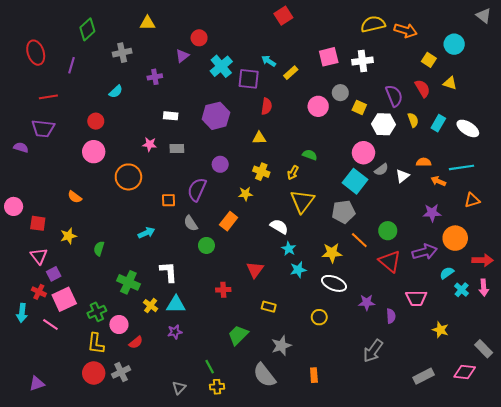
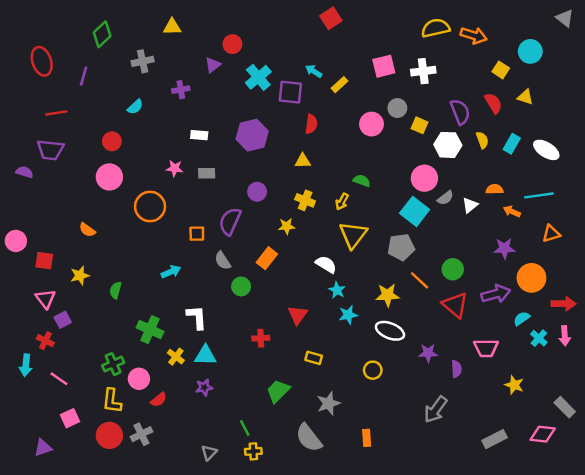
pink square: (64, 299) -> (70, 418), moved, size x0.7

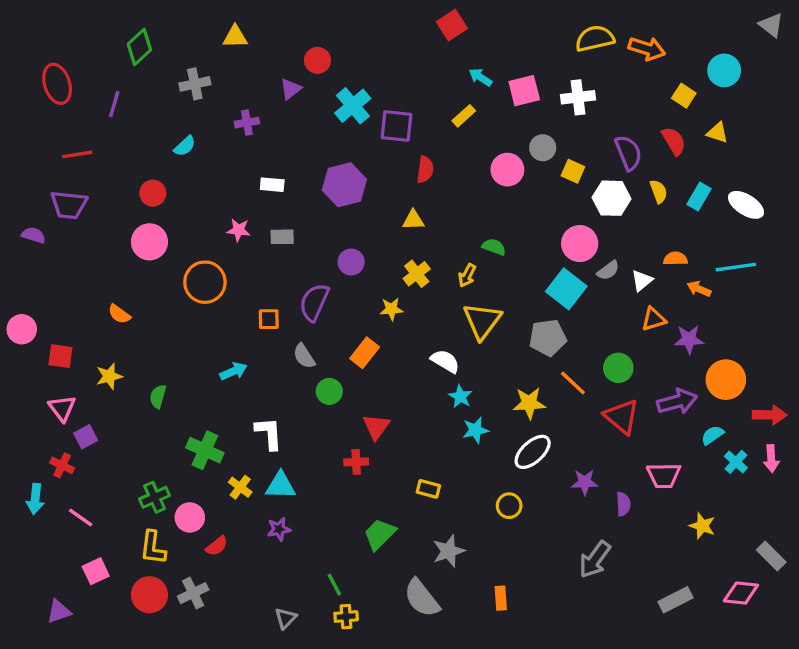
cyan arrow: (314, 71) -> (481, 77), moved
yellow cross: (305, 200) -> (417, 274), turned 30
orange triangle: (551, 234) -> (654, 319), moved
red triangle: (298, 315) -> (376, 427), moved
white ellipse: (390, 331) -> (533, 452), turned -64

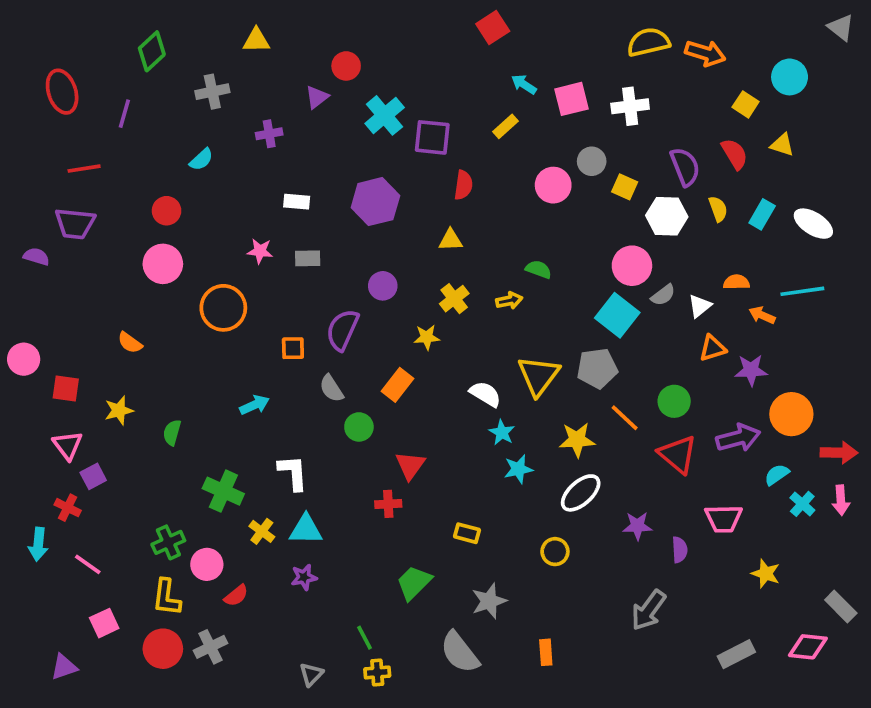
yellow arrow: (467, 275) -> (509, 301), turned -130
yellow triangle: (482, 321) -> (538, 376), moved

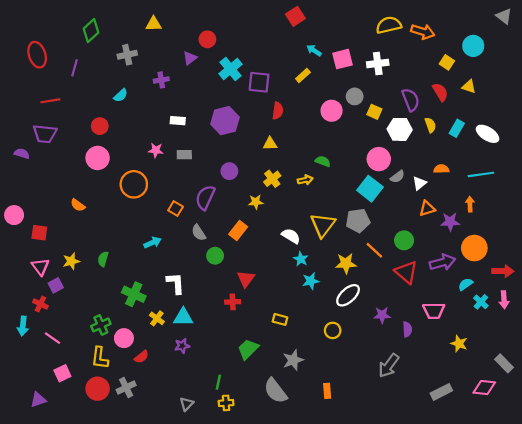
orange arrow: (762, 315) -> (470, 204), moved, turned 64
orange square: (293, 348) -> (176, 208), turned 32
yellow star: (119, 410) -> (71, 261), moved
green line: (364, 638) -> (218, 382), turned 40

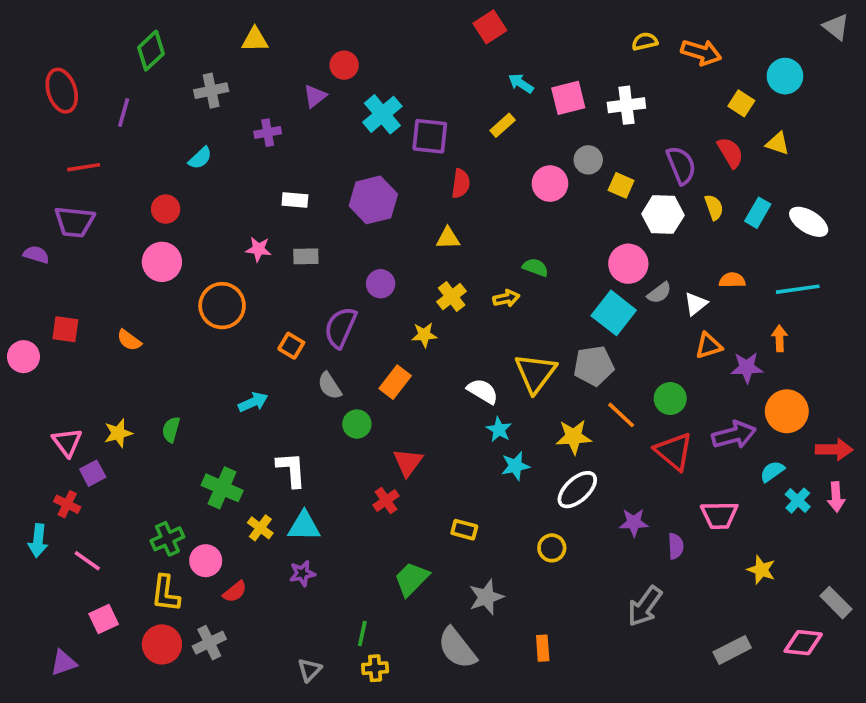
yellow semicircle: (389, 25) -> (645, 41), size x0.6
red square: (39, 233) -> (65, 329), moved
red cross: (233, 302) -> (386, 501), turned -32

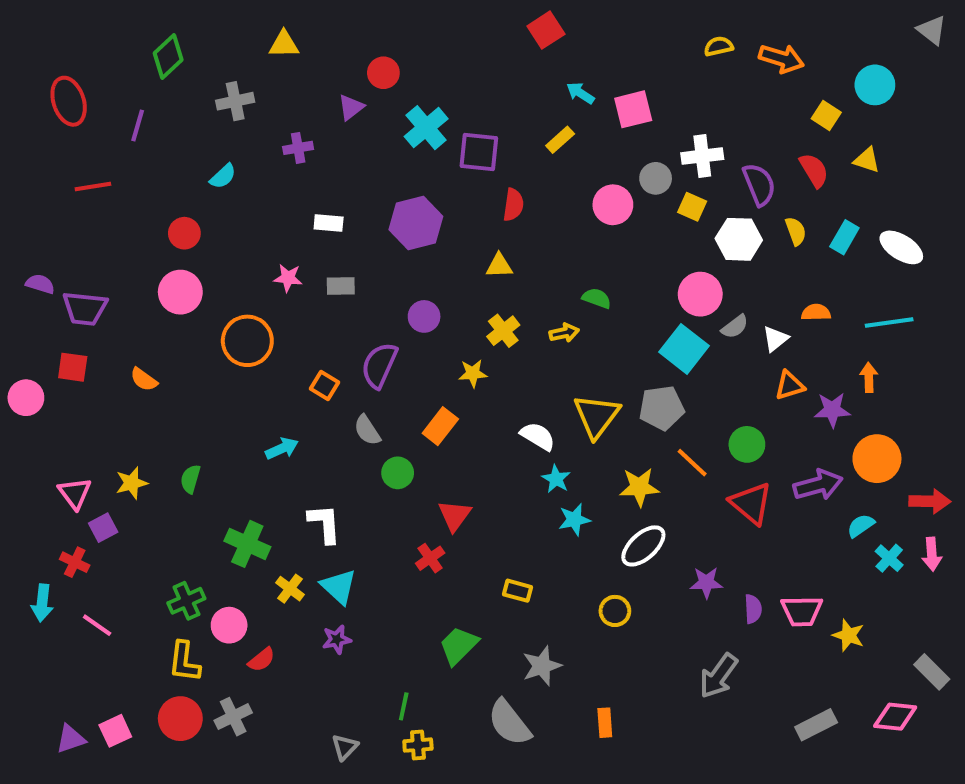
white cross: (626, 105) -> (702, 156), moved
purple trapezoid: (74, 222) -> (85, 308), moved
pink trapezoid: (719, 515) -> (802, 611), moved
cyan triangle: (304, 526) -> (339, 587), turned 42
pink square: (104, 619) -> (115, 731), moved

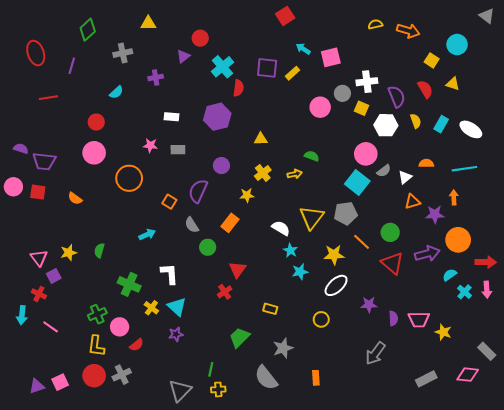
purple square: (479, 152) -> (267, 68), moved
red semicircle: (513, 205) -> (238, 88), moved
pink circle: (26, 398) -> (13, 187), moved
gray triangle: (345, 747) -> (180, 391), size x1.6

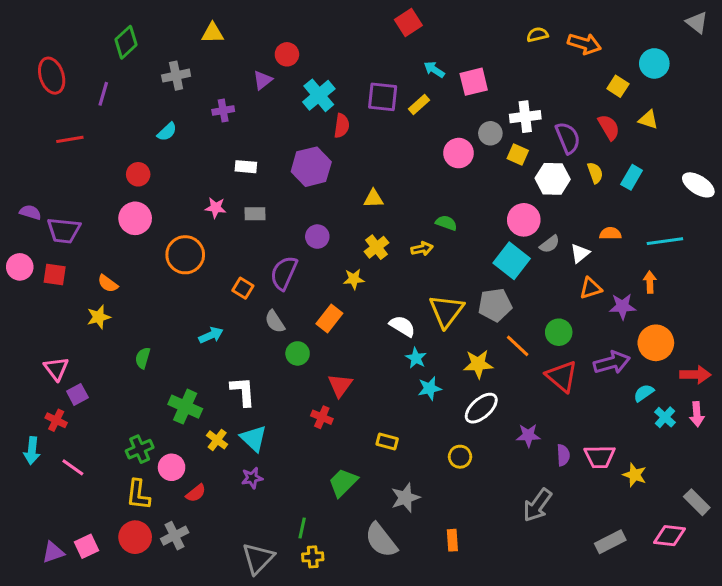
white ellipse: (471, 129) -> (698, 185), moved
yellow star: (69, 253) -> (99, 317), moved
red cross: (225, 292) -> (322, 417), turned -32

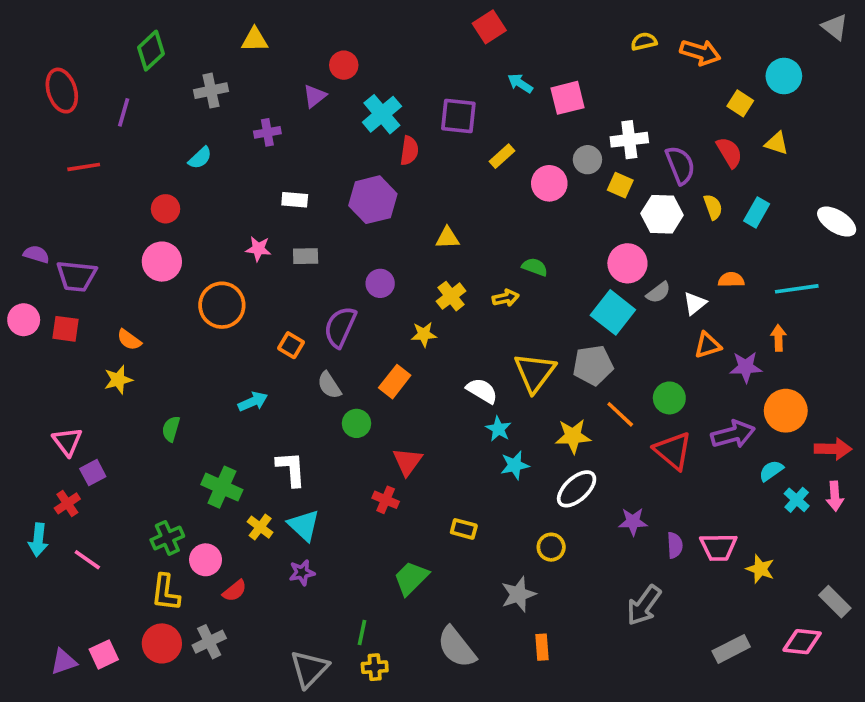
yellow rectangle: (419, 104) -> (502, 156), moved
red cross: (56, 420) -> (67, 503), turned 30
gray star: (405, 498) -> (518, 594), moved

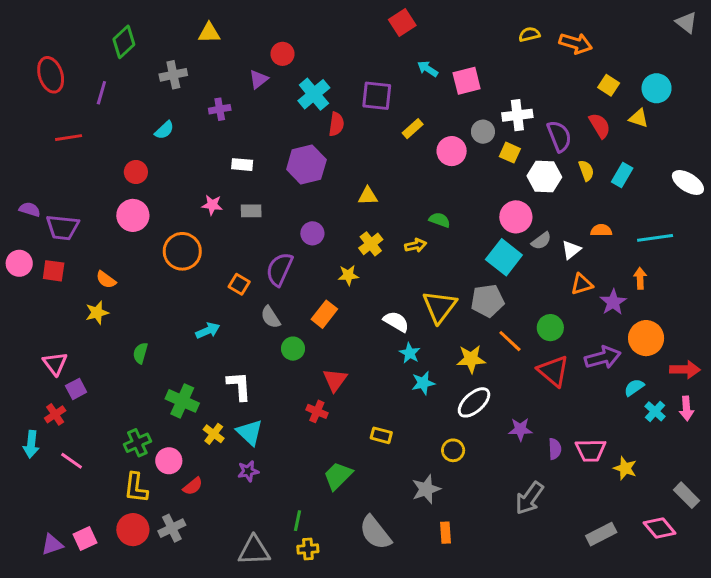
cyan circle: (784, 76) -> (657, 88), moved
purple star: (746, 367) -> (613, 302), turned -30
pink diamond: (802, 642) -> (660, 528), turned 44
gray triangle: (309, 669) -> (254, 551), turned 44

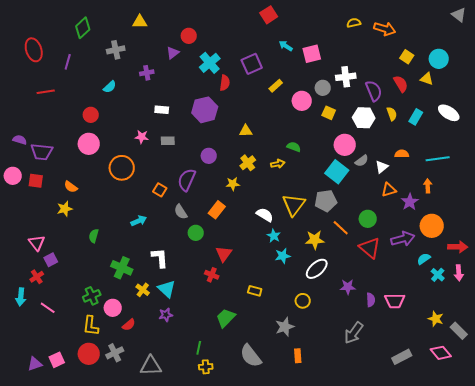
purple square: (377, 96) -> (252, 64), turned -30
yellow square: (510, 153) -> (329, 113), moved
white ellipse: (688, 182) -> (449, 113), moved
yellow star: (625, 468) -> (436, 319), moved
gray triangle: (254, 551) -> (151, 366), moved

